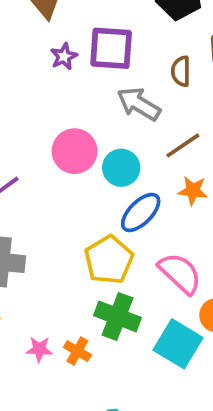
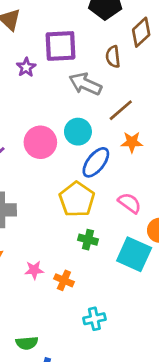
purple star: (64, 56) -> (26, 67), moved
pink circle: (75, 151) -> (40, 142), moved
pink semicircle: (180, 273) -> (130, 203), size x0.7
green cross: (118, 317) -> (88, 240), size x0.6
orange cross: (77, 351) -> (64, 280), moved

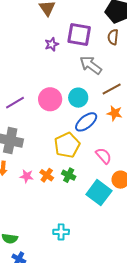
brown semicircle: (113, 57) -> (113, 37), moved
pink star: (34, 270) -> (27, 176), moved
orange cross: (64, 280) -> (47, 175), moved

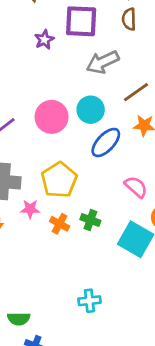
gray arrow: (91, 65) -> (103, 62), turned -55
yellow pentagon: (67, 145) -> (59, 180), moved
pink star: (27, 176) -> (30, 209), moved

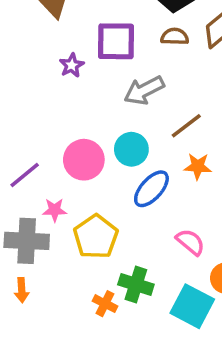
brown semicircle: (129, 19) -> (175, 37), turned 95
pink star: (30, 209) -> (55, 210), moved
green cross: (90, 220) -> (136, 285), size x1.4
orange cross: (60, 224) -> (105, 304), moved

